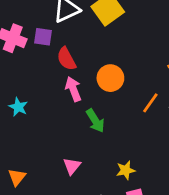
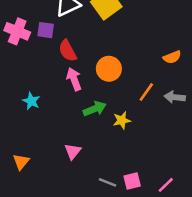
cyan star: (18, 107) -> (31, 101), moved
green arrow: (95, 121) -> (95, 109), turned -80
yellow star: (126, 170) -> (122, 120), moved

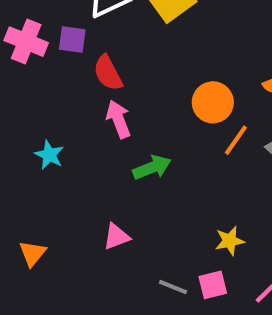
orange circle: (109, 69) -> (213, 102), moved
yellow star: (122, 120) -> (230, 241), moved
pink triangle: (73, 151) -> (116, 237), turned 30

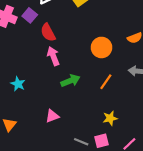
purple square: (72, 39) -> (30, 15), turned 32
orange line: (236, 140) -> (106, 82), moved
cyan star: (49, 155) -> (18, 84), moved

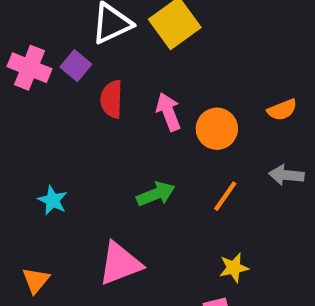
red semicircle: (48, 32) -> (112, 99), turned 30
pink arrow: (53, 56) -> (168, 112), moved
pink triangle: (52, 116) -> (120, 263), size x1.6

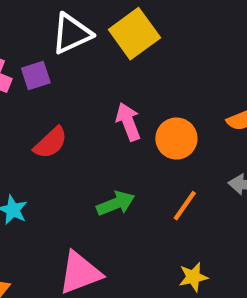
purple square: (76, 66) -> (36, 76), turned 32
red semicircle: (112, 99) -> (51, 143), moved, turned -135

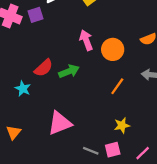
red semicircle: (51, 143) -> (44, 68), moved
green arrow: (116, 204) -> (69, 71), moved

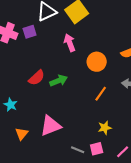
pink arrow: (86, 40) -> (70, 43), moved
cyan star: (23, 89) -> (11, 105), moved
orange triangle: (14, 132) -> (22, 134), moved

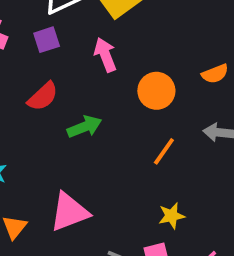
purple square: (30, 32) -> (47, 40), moved
red semicircle: (37, 78) -> (43, 96), moved

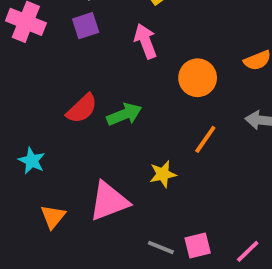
red semicircle: (43, 96) -> (82, 109), moved
yellow star: (172, 216) -> (163, 174), moved

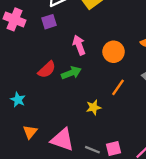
pink arrow: (146, 41) -> (79, 45), moved
pink triangle: (109, 201) -> (62, 140), moved, turned 40

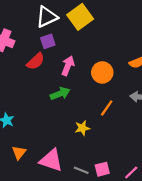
purple square: (49, 22) -> (48, 41), moved
pink arrow: (79, 45) -> (68, 66), turned 42
red semicircle: (47, 70) -> (36, 61), moved

